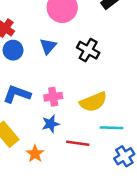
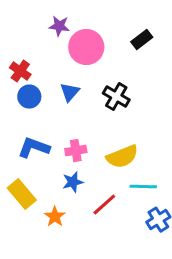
red line: (78, 143) -> (104, 205), turned -50

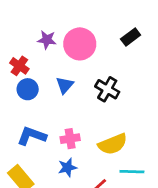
purple star: (59, 26) -> (47, 40), moved

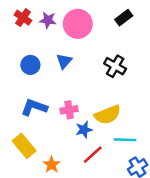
red cross: (19, 66) -> (23, 18), moved
black cross: (107, 89) -> (115, 66), moved
blue star: (67, 167) -> (84, 130), moved

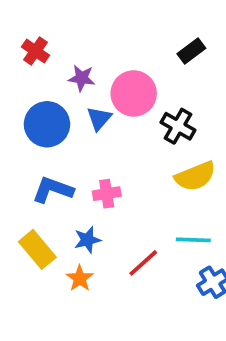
purple star: (48, 20) -> (82, 78), moved
pink circle: (78, 24) -> (134, 93), moved
blue circle: (30, 65) -> (47, 124), size x1.5
yellow semicircle: (108, 115) -> (195, 176), moved
blue star: (84, 130) -> (87, 240), moved

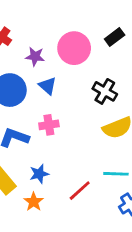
pink circle: (134, 93) -> (74, 48), moved
blue triangle: (99, 118) -> (48, 86), turned -30
pink cross: (107, 194) -> (49, 125), moved

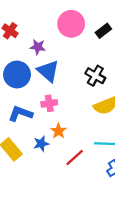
pink circle: (74, 48) -> (71, 24), moved
blue triangle: (48, 86) -> (48, 71), size x1.5
orange star: (34, 202) -> (58, 131), moved

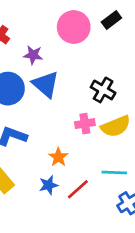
black rectangle: (103, 31) -> (111, 20), moved
pink cross: (49, 103) -> (85, 124), moved
blue star: (41, 144) -> (49, 185), moved

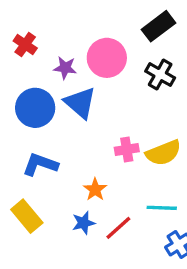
black rectangle: (111, 20) -> (158, 26), size x1.4
pink circle: (74, 27) -> (107, 58), moved
black cross: (103, 90) -> (160, 75), moved

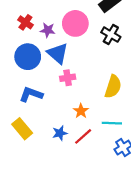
red cross: (25, 45) -> (25, 22), moved
pink cross: (127, 149) -> (68, 78), moved
yellow semicircle: (163, 153) -> (113, 87), turned -50
orange star: (95, 189) -> (81, 111), moved

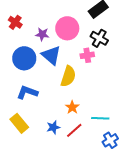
red cross: (25, 22) -> (15, 22), moved
pink cross: (68, 78) -> (87, 55), moved
yellow semicircle: (113, 87) -> (68, 76), moved

